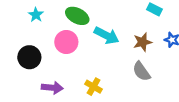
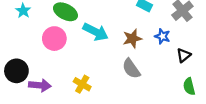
black circle: (29, 57) -> (16, 71), moved

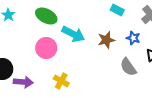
pink circle: (54, 39) -> (46, 48), moved
gray semicircle: (131, 69) -> (128, 67), moved

